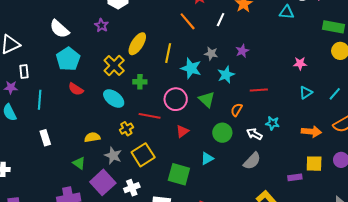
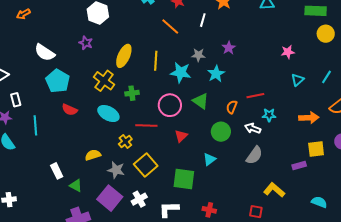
red line: (259, 90) -> (255, 96), moved
white rectangle: (45, 138) -> (57, 171), moved
green triangle: (79, 163) -> (76, 186), moved

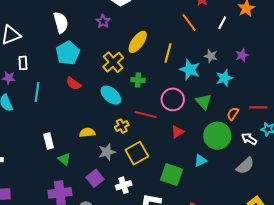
white semicircle: (45, 52) -> (61, 22), turned -150
green circle: (221, 132) -> (217, 136), size x1.4
gray star: (116, 170) -> (107, 152), turned 30
purple square: (110, 198) -> (95, 178), size x0.7

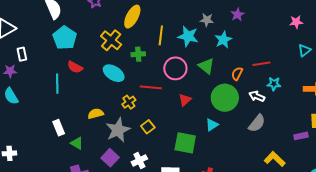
yellow line: (168, 53) -> (161, 35), moved
cyan line: (37, 92) -> (57, 84), moved
gray star: (107, 152) -> (118, 130), size x1.4
yellow square: (137, 153) -> (148, 127), size x0.6

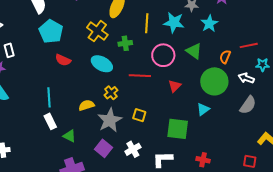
cyan line: (57, 84) -> (49, 97), moved
yellow cross: (129, 102) -> (111, 93), moved
yellow square: (148, 127) -> (139, 115), turned -32

